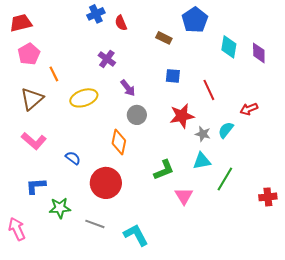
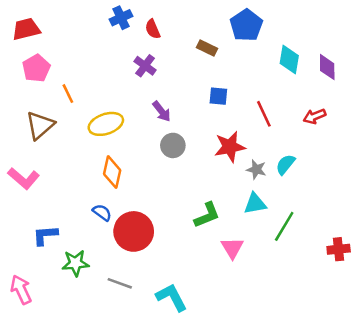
purple cross: (107, 59) -> (145, 66), moved
red arrow: (249, 109) -> (315, 116), moved
pink L-shape: (34, 141) -> (24, 178), moved
orange diamond: (119, 142) -> (112, 172), moved
blue semicircle: (73, 158) -> (102, 212), moved

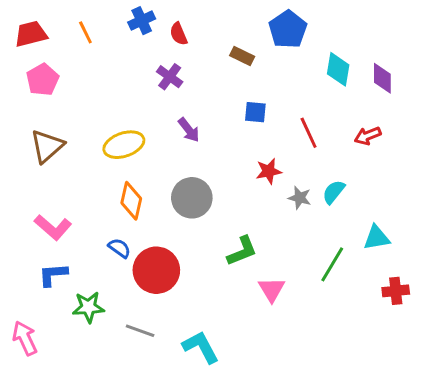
orange line: (68, 94) -> (85, 32), moved
gray circle: (173, 145) -> (192, 198), moved, size x1.4
red star: (230, 147) -> (269, 171), size x0.7
pink L-shape: (24, 178) -> (53, 227), moved
cyan triangle: (255, 204) -> (376, 238), moved

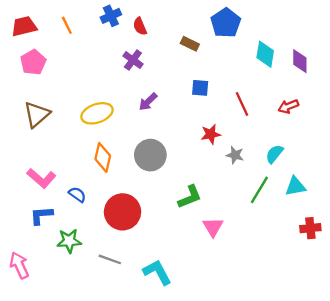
purple arrow: (189, 130) -> (148, 102), turned 84
cyan semicircle: (334, 192) -> (274, 154), moved
blue semicircle: (119, 248) -> (77, 194), moved
green line: (332, 264) -> (259, 190), moved

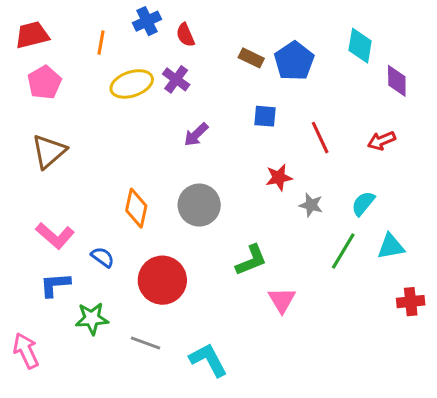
blue pentagon: (226, 23) -> (294, 61), moved
orange line: (67, 25) -> (101, 43), moved, turned 36
cyan diamond: (265, 54) -> (360, 46), moved
yellow ellipse: (97, 113) -> (132, 84), moved

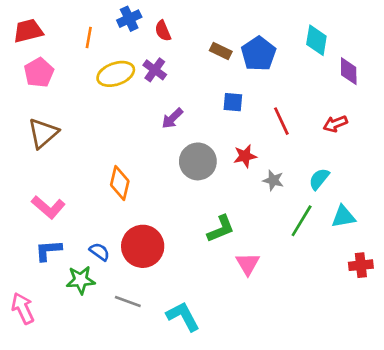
gray circle: (199, 205) -> (198, 161), moved
blue semicircle: (103, 257) -> (100, 252), moved

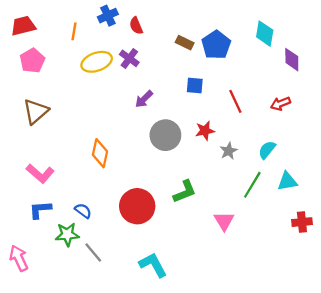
gray star: (273, 180) -> (229, 151), turned 30
red circle: (143, 246) -> (137, 206), moved
pink triangle: (248, 264) -> (224, 221), moved
gray line: (128, 302) -> (93, 252), moved, turned 30

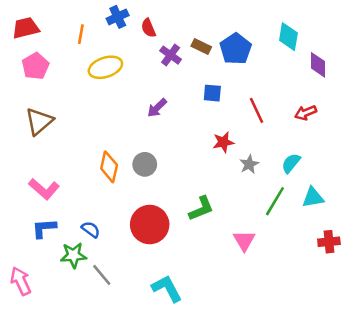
purple cross: (129, 58) -> (171, 55), moved
gray circle: (165, 135) -> (145, 164), moved, size x0.7

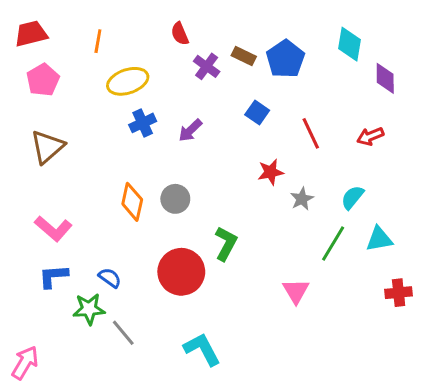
blue cross: (118, 17) -> (143, 123), moved
blue square: (212, 93) -> (257, 113), turned 30
green L-shape: (201, 209) -> (226, 244), moved, turned -40
pink arrow: (21, 281) -> (25, 363), moved, turned 56

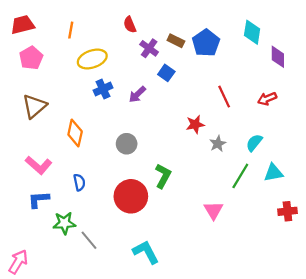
blue square: (257, 113) -> (166, 73), moved
orange diamond: (132, 202) -> (75, 133), moved
blue semicircle: (110, 278) -> (79, 182), moved, turned 42

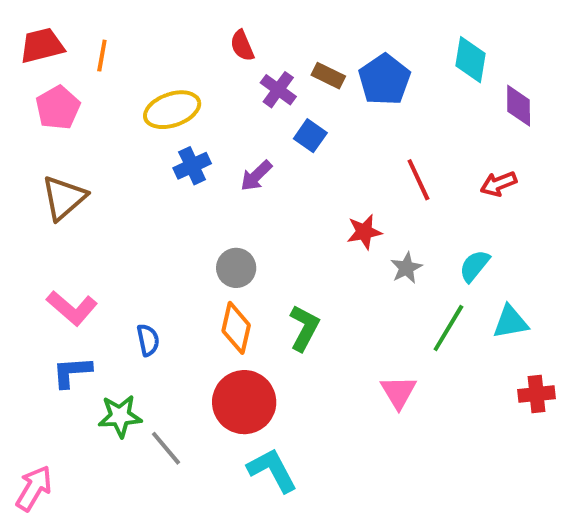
orange line: (71, 30) -> (102, 56), moved
orange diamond: (75, 133) -> (236, 328), moved
red circle: (131, 196) -> (244, 402), moved

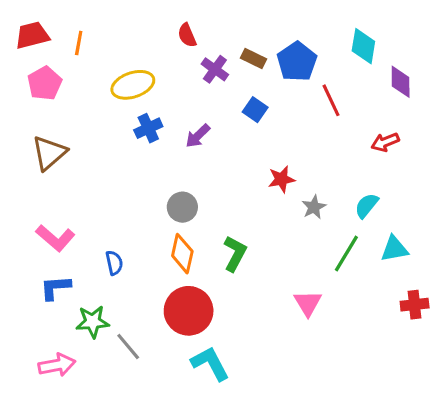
blue square: (310, 136) -> (255, 110), moved
red line: (418, 180) -> (331, 100), moved
pink arrow: (34, 488) -> (57, 365), moved, turned 48

